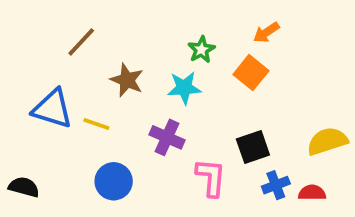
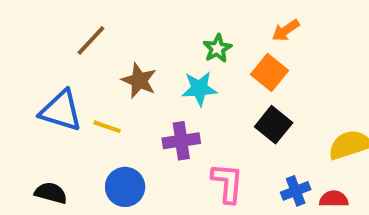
purple cross: (167, 137) -> (181, 141), turned -32
black square: (253, 147) -> (274, 125), moved, turned -32
black semicircle: (24, 187) -> (51, 193), moved

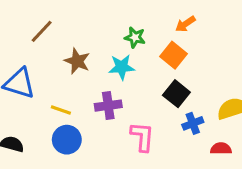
green star: (217, 48) -> (135, 37), turned -30
yellow line: (107, 127) -> (61, 110), moved
blue cross: (296, 191) -> (193, 123), moved

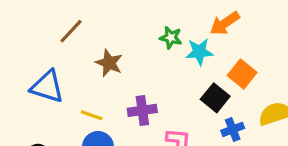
orange arrow: (185, 24) -> (225, 23), size x1.4
orange square: (173, 55) -> (242, 74), moved
cyan star: (122, 67) -> (199, 52), moved

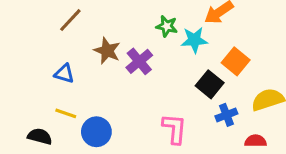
blue triangle: (47, 87) -> (64, 74), moved, size x0.6
purple cross: (142, 110) -> (139, 61), moved, turned -32
yellow line: (92, 115) -> (66, 113), moved

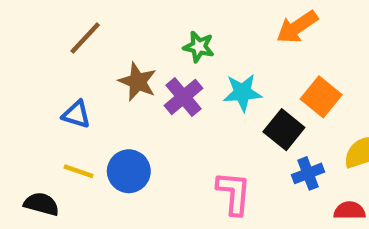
green star: (167, 26) -> (199, 47), moved
cyan star: (194, 40) -> (242, 93), moved
blue circle: (96, 132) -> (129, 171), moved

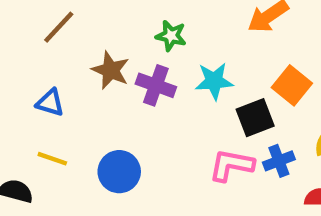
purple cross: (183, 97) -> (156, 85), turned -30
black square: (284, 130) -> (255, 118), turned 30
blue circle: (129, 171) -> (119, 172), moved
pink L-shape: (234, 193) -> (231, 165), moved, turned -84

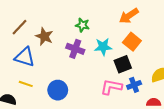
brown line: (59, 27) -> (20, 27), moved
brown star: (111, 70) -> (44, 36), moved
orange square: (292, 85) -> (132, 42), moved
blue triangle: (50, 103) -> (25, 57), size x1.5

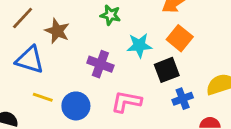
purple cross: (75, 49) -> (100, 64), moved
yellow line: (26, 84) -> (43, 97), moved
pink L-shape: (111, 87) -> (126, 102), moved

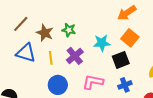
green star: (110, 15) -> (69, 30), moved
purple cross: (100, 64) -> (75, 56), turned 30
yellow line: (43, 97) -> (51, 58), moved, turned 64
blue cross: (183, 99) -> (125, 85), moved

